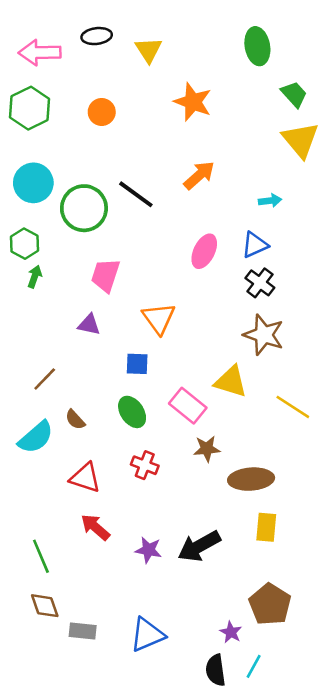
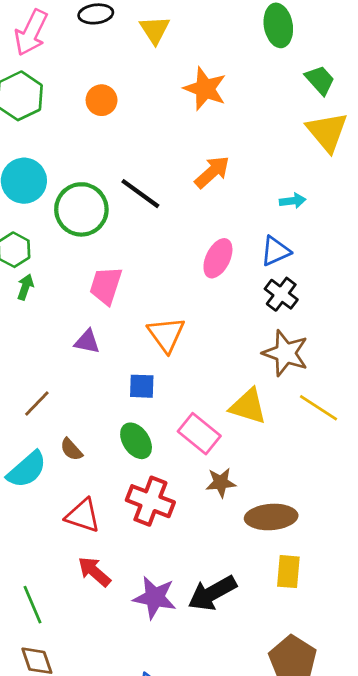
pink arrow: (40, 52) -> (31, 33), turned -63
yellow line: (293, 407) -> (319, 408), moved
red cross: (145, 465) -> (150, 501), size x1.5
purple star: (149, 550) -> (155, 597), size x1.4

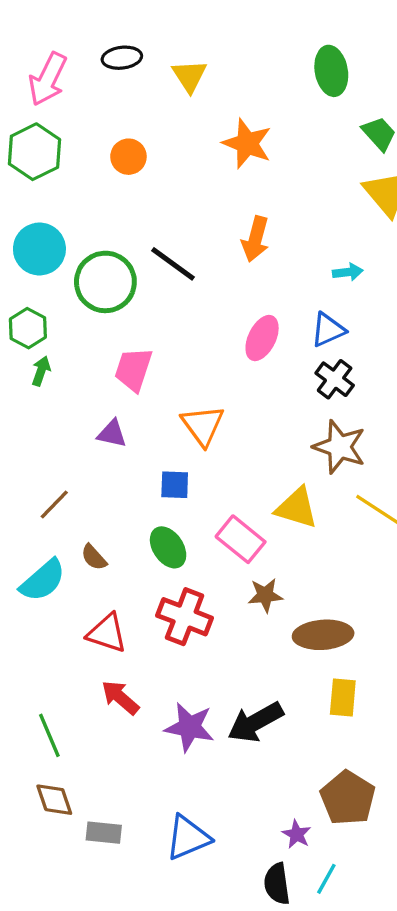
orange arrow: (212, 172) -> (255, 239), turned 147

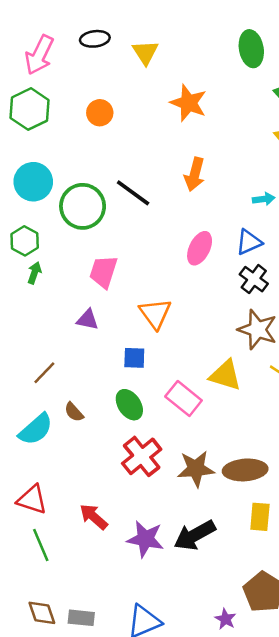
brown star: (265, 595) -> (196, 469), moved, size x1.4
red cross: (185, 617) -> (142, 456), turned 30
red triangle: (107, 633) -> (32, 500), moved
brown diamond: (54, 800) -> (42, 613), moved

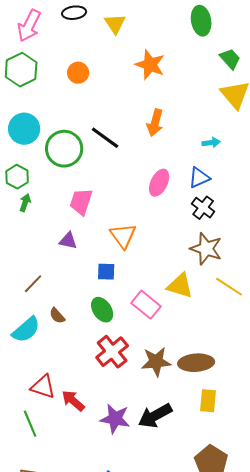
red triangle: (32, 500) -> (43, 387), moved

